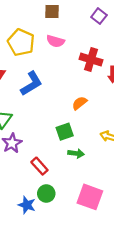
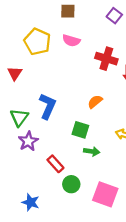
blue L-shape: (31, 84) -> (48, 106), moved, turned -35
green square: (65, 132) -> (80, 130), turned 36
green circle: (46, 194) -> (71, 184), moved
blue star: (27, 205) -> (31, 202), moved

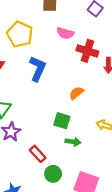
pink semicircle: (71, 41) -> (65, 33), moved
blue L-shape: (48, 106) -> (38, 69), moved

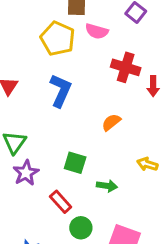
pink semicircle: (65, 33) -> (97, 31), moved
yellow pentagon: (20, 34) -> (58, 38), moved
green square: (62, 121) -> (75, 163), moved

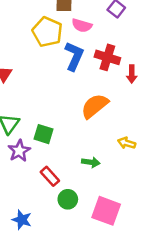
blue L-shape: (61, 90) -> (74, 56), moved
orange semicircle: (111, 122) -> (95, 106), size x1.6
green square: (75, 163) -> (44, 134), moved

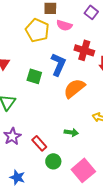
blue L-shape: (74, 56) -> (58, 64), moved
green square: (44, 134) -> (34, 76), moved
purple star: (19, 151) -> (12, 136), moved
pink square: (106, 211) -> (83, 170), turned 30

